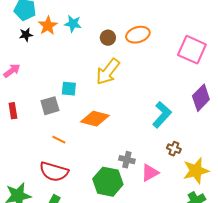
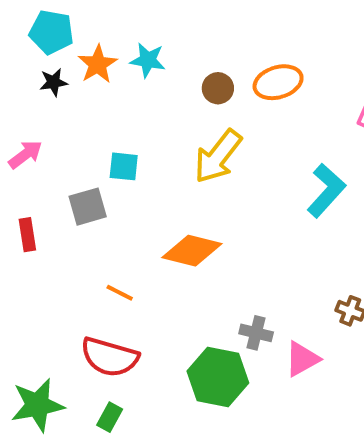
cyan square: (69, 89) -> (124, 166), moved
gray square: (50, 106) -> (88, 207), moved
cyan L-shape: (162, 115) -> (326, 191), moved

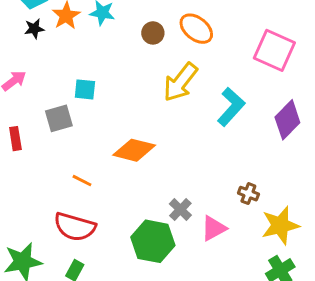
orange ellipse: (278, 82) -> (196, 29), turned 56
yellow arrow: (218, 156) -> (180, 82), moved
gray cross: (256, 333) -> (180, 209), turned 30

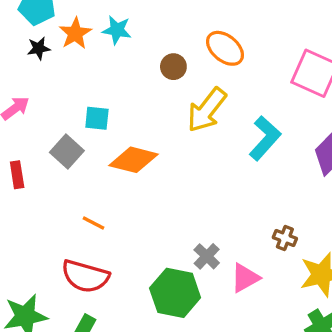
brown circle: (153, 33) -> (173, 67), moved
gray square: (59, 118) -> (67, 151), turned -32
orange diamond: (134, 150) -> (133, 160), moved

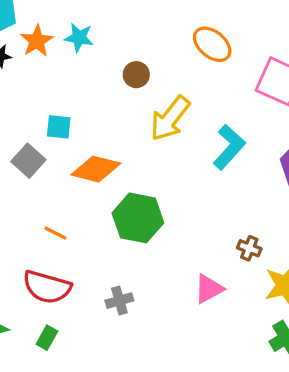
orange ellipse: (225, 48) -> (212, 44), moved
gray cross: (207, 256) -> (119, 301), moved, turned 30
green hexagon: (175, 293) -> (138, 218), moved

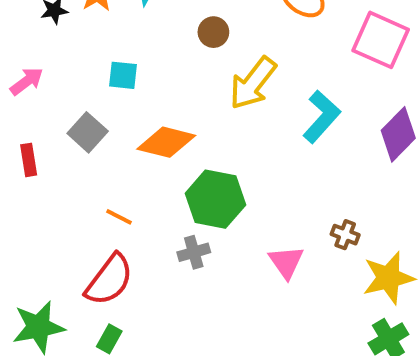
cyan square: (59, 127) -> (123, 75), moved
red semicircle: (47, 287) -> (109, 280), turned -69
pink triangle: (209, 289) -> (286, 262), moved, turned -36
gray cross: (119, 301) -> (194, 252), moved

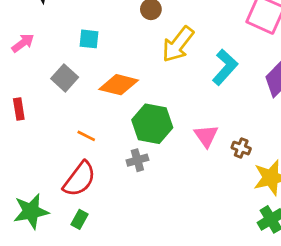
red rectangle: (29, 160) -> (19, 109), moved
pink triangle: (286, 262) -> (206, 136), moved

